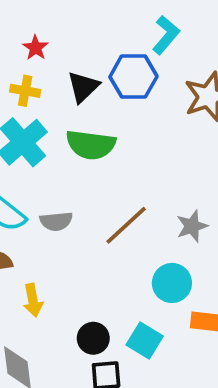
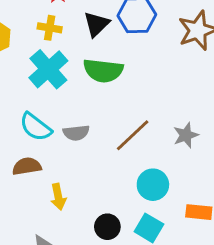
cyan circle: (172, 283) -> (153, 185), moved

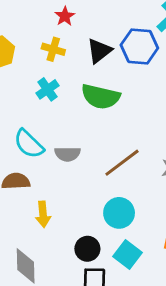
cyan cross: (48, 69) -> (47, 89), size x0.6
cyan circle: (153, 185) -> (119, 213), moved

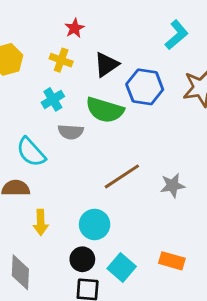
blue hexagon: (139, 46) -> (145, 87), moved
gray semicircle: (67, 154) -> (71, 132), moved
cyan circle: (119, 213) -> (95, 224), moved

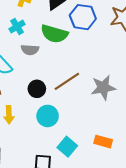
gray star: (172, 185) -> (103, 88), size x1.4
black circle: (82, 259) -> (37, 89), moved

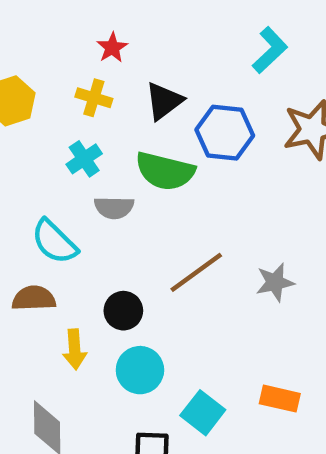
gray star: (103, 88) -> (275, 282), size x0.7
black circle: (37, 89) -> (123, 311), moved
cyan circle: (48, 116) -> (140, 370), moved

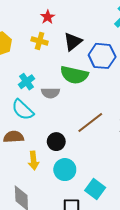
cyan cross: (84, 159) -> (26, 82), moved

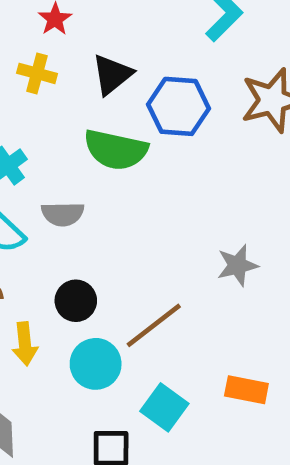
gray semicircle: (51, 93) -> (63, 214), moved
brown line: (90, 123) -> (154, 325), moved

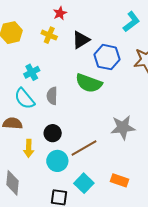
green semicircle: (116, 150) -> (89, 83), moved
gray semicircle: (63, 214) -> (52, 96), turned 84
gray star: (237, 265) -> (123, 127), size x1.4

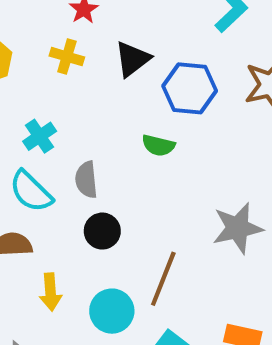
green semicircle: (89, 83) -> (158, 145), size x0.6
black circle: (53, 133) -> (102, 231), moved
brown line: (84, 148) -> (163, 279), turned -32

